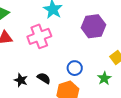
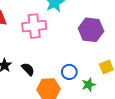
blue circle: (75, 68) -> (69, 72), moved

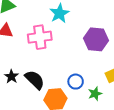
black semicircle: (28, 69) -> (35, 80), size x1.5

